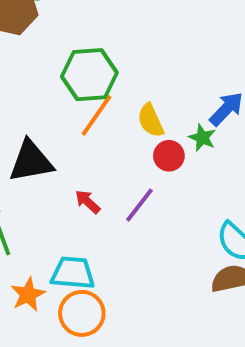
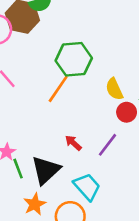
orange line: (96, 115) -> (58, 89), moved
black triangle: (31, 161) -> (46, 170), moved, turned -32
cyan trapezoid: (73, 273) -> (87, 187), moved, turned 44

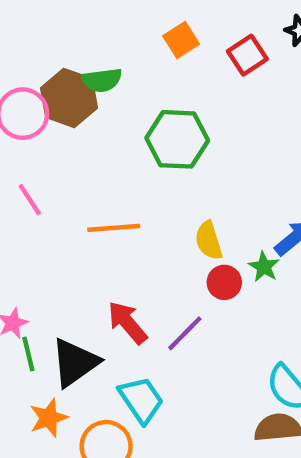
green hexagon: (74, 59) -> (177, 139), moved
orange line: (58, 89) -> (114, 228), turned 44
red arrow: (73, 143) -> (127, 323), size x1.5

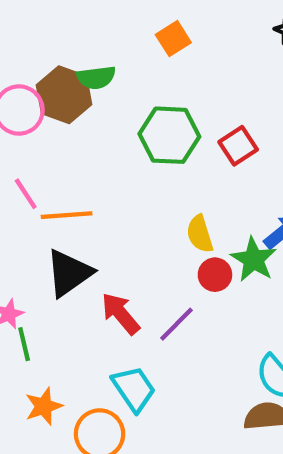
red square: (247, 55) -> (238, 146), moved
orange line: (114, 228) -> (67, 215), moved
green star: (264, 267) -> (254, 259), size x1.5
black triangle: (75, 363) -> (69, 273), moved

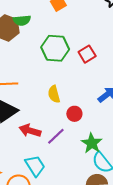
yellow semicircle: (200, 234) -> (54, 94), moved
green star: (254, 259) -> (92, 143), moved
red arrow: (121, 314) -> (30, 131), turned -35

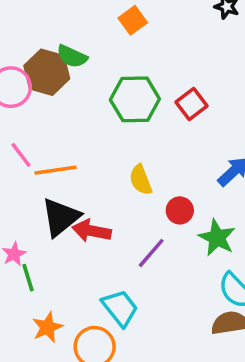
green semicircle: (22, 20) -> (72, 56), turned 36
red arrow: (30, 131) -> (92, 231), moved
green star: (92, 143) -> (217, 238), moved

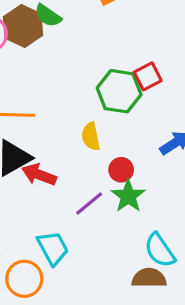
green hexagon: (135, 99) -> (119, 91), moved
green star: (217, 238) -> (128, 196), moved

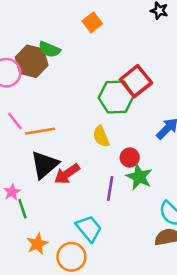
red square: (148, 76) -> (136, 81), size x1.4
red arrow: (39, 175) -> (67, 174), turned -44
purple line: (89, 203) -> (110, 189), turned -30

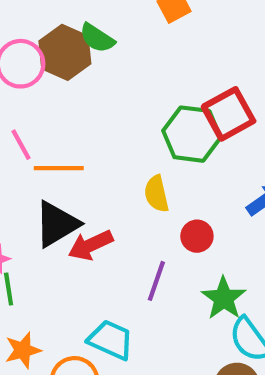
green star: (139, 177) -> (224, 298), moved
cyan trapezoid: (89, 229) -> (111, 340), turned -36

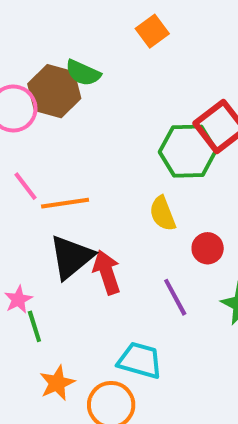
red arrow: (91, 245) -> (107, 272), turned 105
purple line: (156, 281) -> (175, 297), turned -39

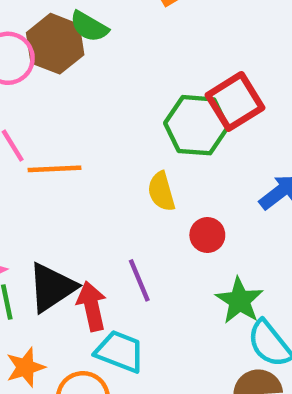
black triangle: (71, 257) -> (52, 287), moved
red arrow: (107, 272) -> (92, 306), moved
purple line: (175, 297) -> (139, 280), moved

